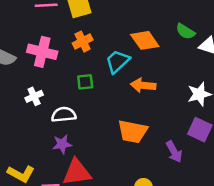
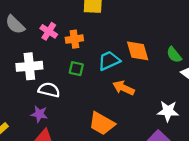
orange cross: (83, 42) -> (74, 39), moved
pink cross: (42, 52) -> (49, 31), size x0.7
white cross: (34, 96) -> (29, 66), size x1.6

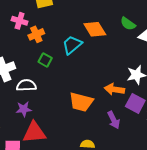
pink cross: (49, 31) -> (20, 21), moved
green square: (76, 69) -> (45, 60), turned 32
orange arrow: (124, 88) -> (114, 89), moved

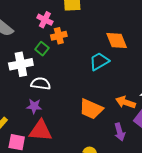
cyan trapezoid: (72, 45) -> (99, 61), moved
green square: (45, 60) -> (42, 49), moved

